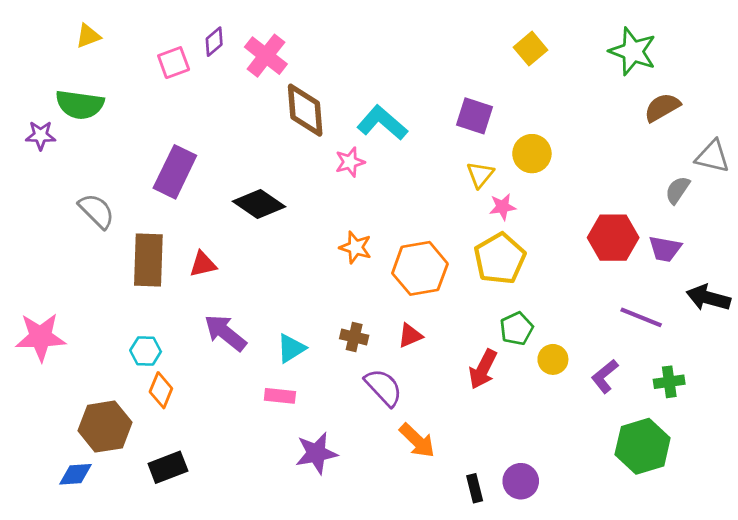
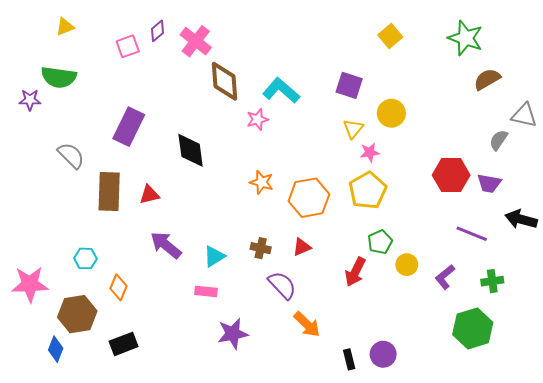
black diamond: (259, 204) -> (191, 150), turned 48
pink star: (41, 337) -> (30, 284), moved
cyan hexagon: (146, 351) -> (85, 258), moved
blue diamond: (76, 474) -> (56, 349), turned -65

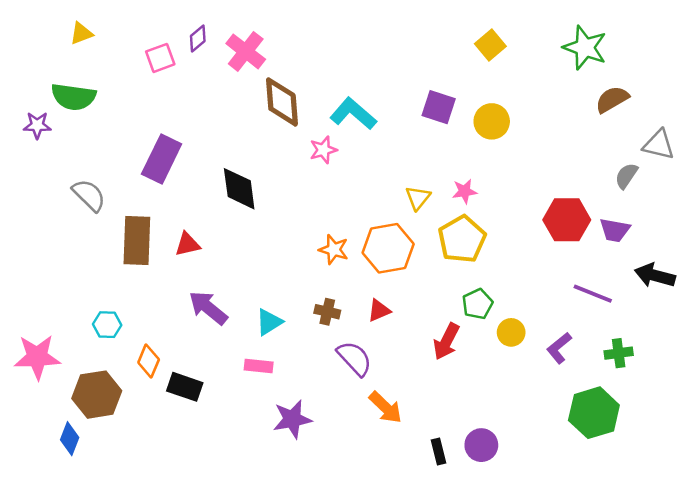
yellow circle: (391, 113) -> (492, 121), moved
yellow triangle: (353, 129) -> (418, 198), moved
orange star: (262, 182) -> (334, 250), moved
black rectangle: (124, 344) -> (185, 387), moved, turned 40

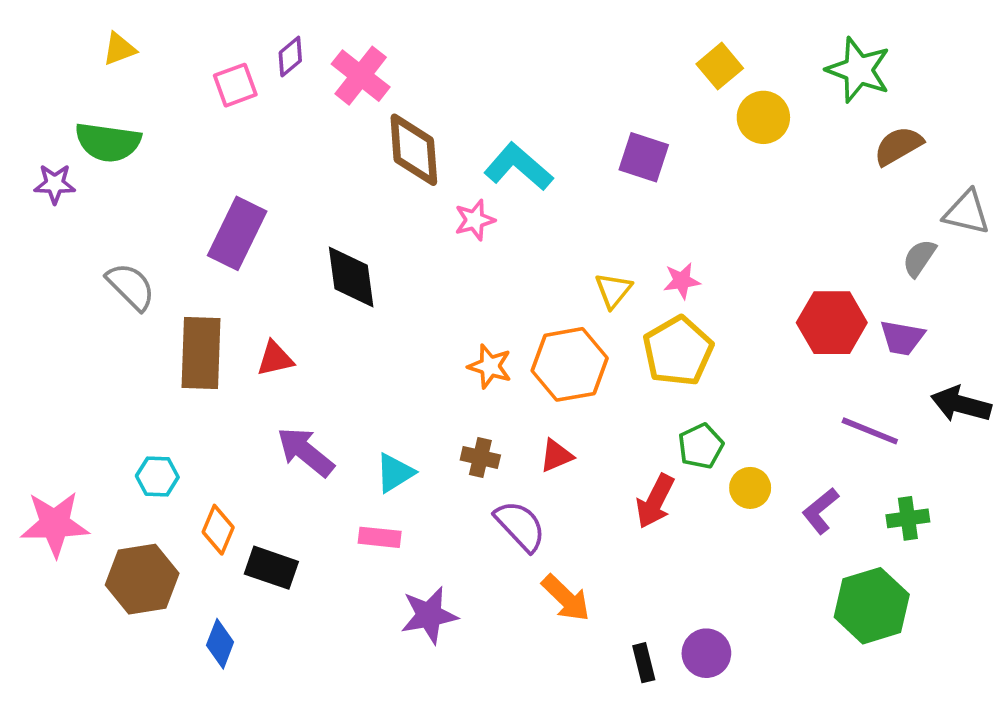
yellow circle: (492, 121) -> (763, 117), moved
blue diamond: (70, 439) -> (220, 644), moved

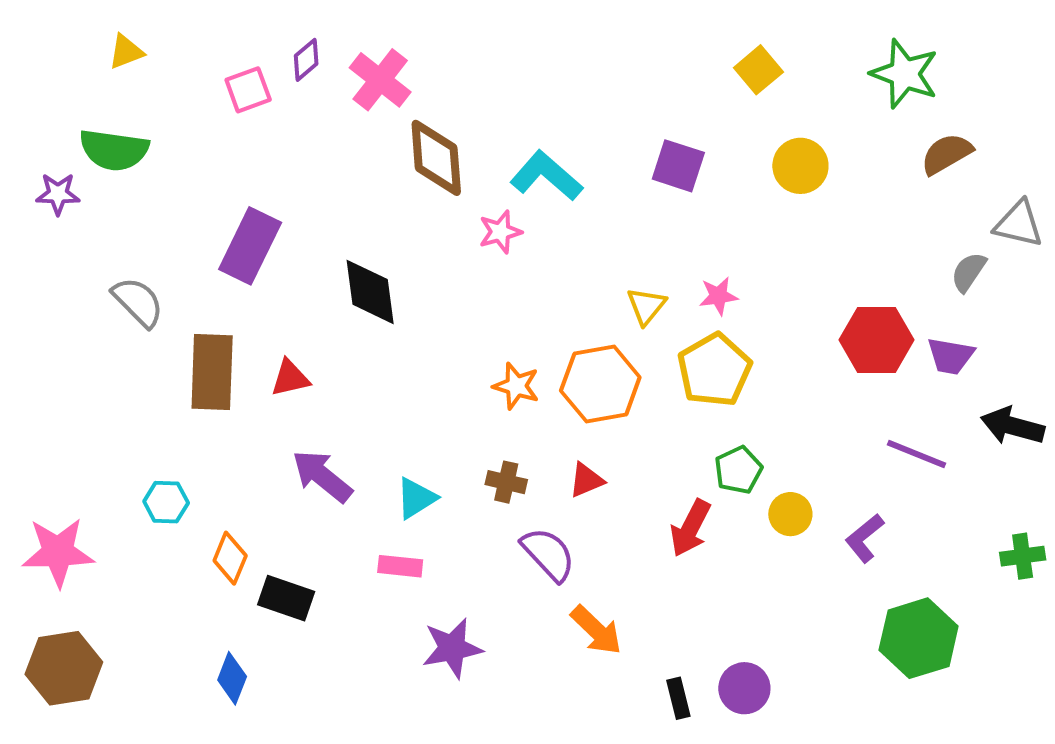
yellow circle: (763, 117) -> (800, 166), moved
green cross: (908, 518) -> (1023, 556), moved
brown hexagon: (142, 579) -> (64, 668), moved

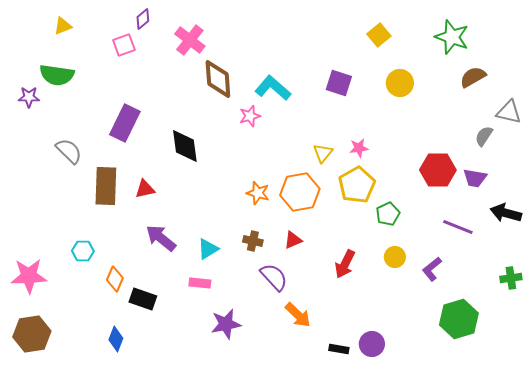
purple diamond: (306, 60) -> (143, 19), moved
green pentagon: (738, 470) -> (388, 214), moved
black rectangle: (678, 698) -> (339, 349), turned -66

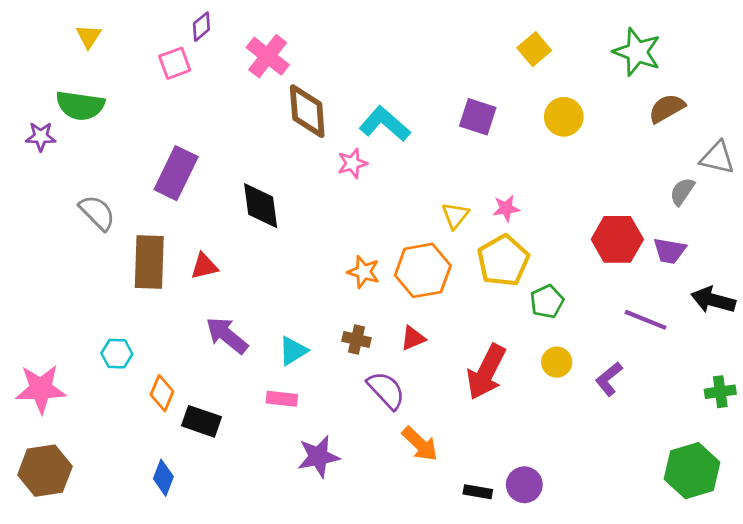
yellow triangle: (63, 26) -> (89, 36), turned -36
red arrow: (345, 264) -> (486, 372), size x1.4
green hexagon: (459, 319) -> (692, 471), moved

